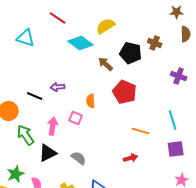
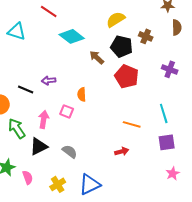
yellow semicircle: (106, 26) -> (116, 19), moved
red pentagon: (125, 92) -> (127, 76), moved

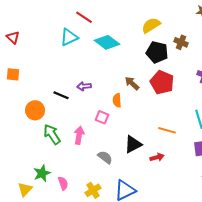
cyan triangle: (17, 31) -> (69, 37), moved, turned -42
brown arrow: (97, 57) -> (132, 83), moved
pink arrow: (44, 119) -> (79, 135), moved
black triangle: (39, 146) -> (133, 144), moved

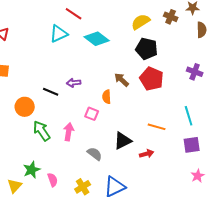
brown cross: (181, 42) -> (171, 17), moved

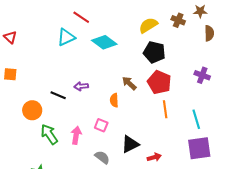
pink square: (92, 114) -> (101, 125), moved
orange line: (157, 127) -> (165, 109), moved, turned 66
purple square: (192, 145) -> (199, 148), size x1.4

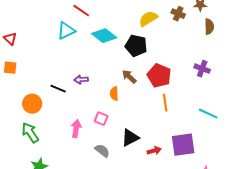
red triangle: (10, 37) -> (10, 39), moved
black pentagon: (154, 52) -> (136, 46), moved
cyan line: (196, 119) -> (208, 114), moved, turned -48
green arrow: (49, 134) -> (30, 133), moved
purple square: (199, 148) -> (183, 145), moved

